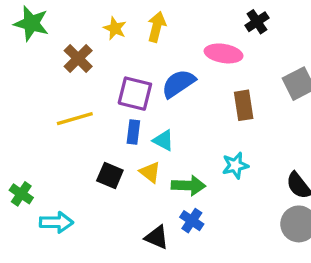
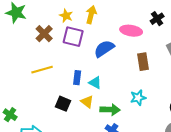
black cross: (257, 22) -> (157, 19), moved
purple square: (135, 94) -> (73, 37), moved

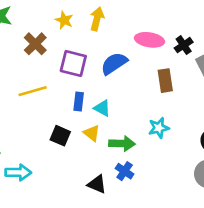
black cross: (157, 19) -> (184, 45), moved
purple square: (73, 37) -> (73, 63), moved

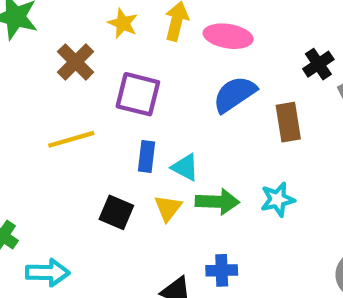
pink ellipse: (149, 40) -> (228, 36), moved
blue semicircle: (114, 63) -> (235, 94), moved
yellow triangle: (92, 133) -> (168, 208), turned 30
green arrow: (122, 144) -> (217, 202), moved
blue cross: (125, 171) -> (222, 270), turned -36

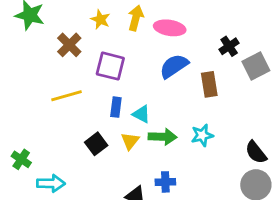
black square: (116, 212) -> (96, 144), turned 30

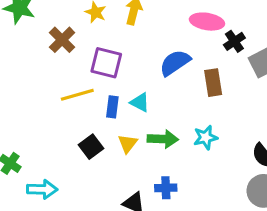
pink ellipse: (170, 28) -> (207, 22), moved
yellow line: (66, 96) -> (77, 95), moved
cyan triangle: (141, 114) -> (140, 102), moved

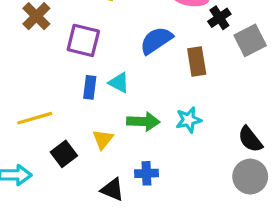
yellow line: (77, 95) -> (35, 118), moved
yellow triangle: (128, 144) -> (103, 139), moved
black square: (91, 147) -> (64, 154), moved

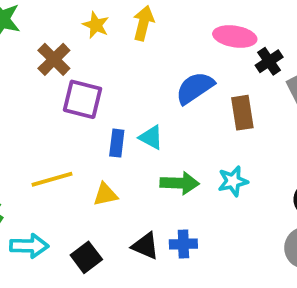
purple square: (83, 40) -> (82, 99), moved
yellow triangle: (103, 139) -> (105, 195), moved, turned 40
black square: (64, 154) -> (86, 257), moved
black triangle: (112, 190) -> (145, 246), moved

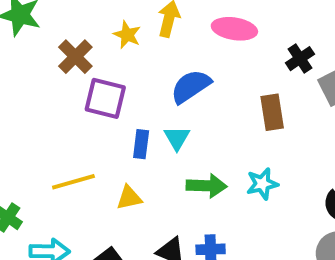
yellow star: (96, 25) -> (127, 35), moved
pink ellipse: (235, 36) -> (234, 29), moved
blue semicircle: (195, 88) -> (191, 86), moved
cyan triangle: (151, 137) -> (177, 138), turned 32

